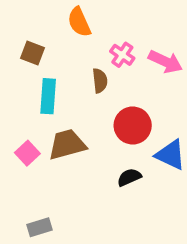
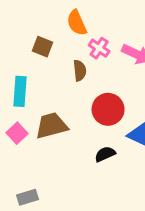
orange semicircle: (79, 22) -> (77, 23), moved
brown square: (33, 53) -> (42, 47), moved
cyan rectangle: (48, 96) -> (20, 91), moved

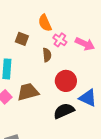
black semicircle: (105, 154) -> (64, 111), size x1.5

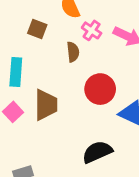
brown trapezoid: (28, 92) -> (46, 105), turned 105
black semicircle: (64, 111) -> (97, 152), moved

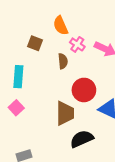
brown trapezoid: (46, 105) -> (65, 113), moved

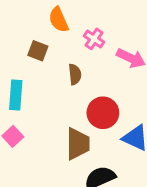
orange semicircle: (61, 26) -> (59, 20), moved
pink cross: (77, 44) -> (94, 39), moved

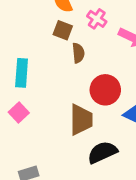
brown square: (38, 51) -> (63, 30), moved

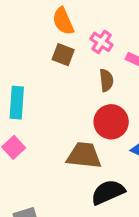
brown semicircle: (78, 53) -> (106, 80), moved
brown trapezoid: (81, 120) -> (84, 155), turned -84

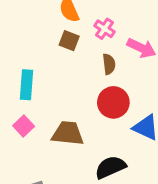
brown trapezoid: (84, 155) -> (68, 133), moved

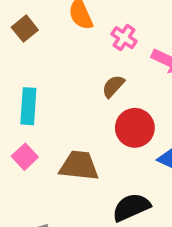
brown square: (69, 41) -> (25, 29), moved, turned 30
brown semicircle: (109, 64) -> (113, 86), moved, turned -132

